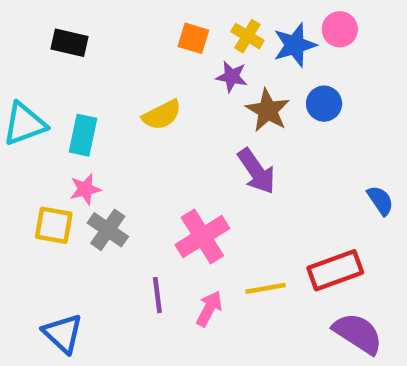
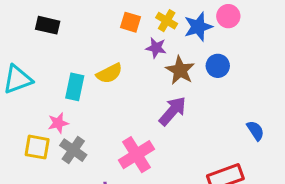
cyan rectangle: (83, 135) -> (75, 87), moved
purple arrow: (256, 171) -> (173, 111), turned -104

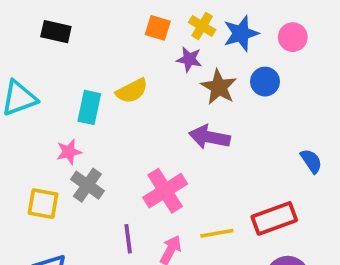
pink circle: (228, 16) -> (293, 37), moved
purple arrow: (173, 111) -> (210, 137), turned -120
yellow square: (37, 147) -> (43, 204), moved

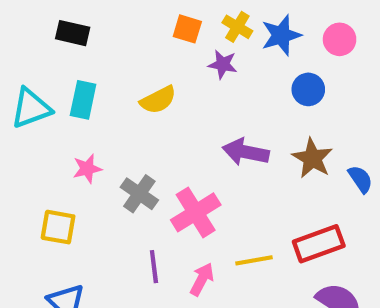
brown star: (219, 87) -> (312, 158), moved
cyan rectangle: (89, 107) -> (83, 100), moved
gray cross: (87, 185) -> (139, 194), moved

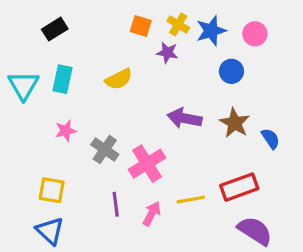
black rectangle: (73, 33) -> (55, 29), turned -45
cyan triangle: (31, 108) -> (23, 85), turned -40
yellow square: (58, 227) -> (52, 190), moved

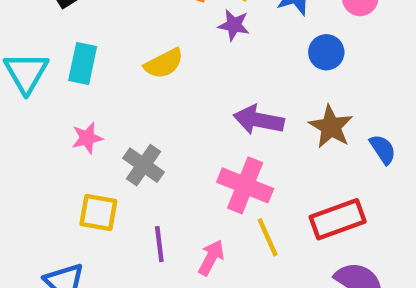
pink cross: (147, 164) -> (245, 185), moved, turned -36
yellow square: (52, 190) -> (98, 212), moved
yellow line: (191, 200) -> (268, 237), turned 76

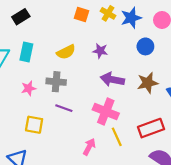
purple star: (234, 25) -> (100, 51), moved
brown star: (331, 127) -> (148, 83), turned 30
gray cross: (144, 165) -> (56, 82), moved, turned -30
purple line: (159, 244) -> (64, 108), moved, turned -63

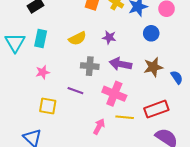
gray cross: (56, 82) -> (90, 66), moved
yellow line: (117, 137) -> (125, 117), turned -60

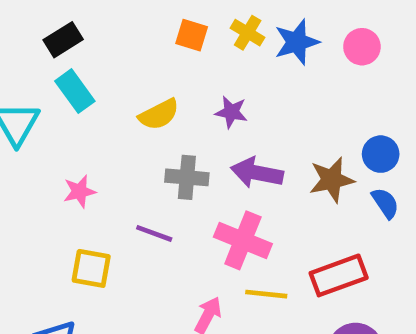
blue circle: (151, 33) -> (381, 154), moved
cyan rectangle: (41, 38) -> (75, 91), moved, turned -48

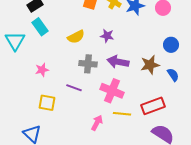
blue circle: (381, 154) -> (171, 45), moved

